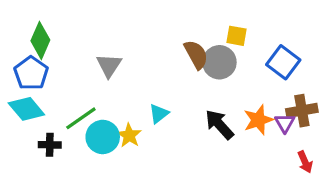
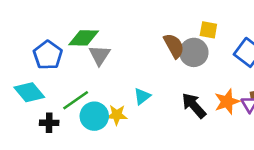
green diamond: (40, 40) -> (84, 38), moved, turned 68
blue pentagon: (31, 73) -> (48, 55), moved
yellow star: (129, 135) -> (117, 115), turned -30

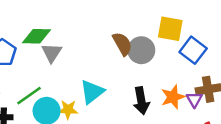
yellow square: (208, 30) -> (170, 29), moved, size x1.5
cyan triangle: (142, 96) -> (92, 92), size x1.5
black arrow: (194, 106) -> (141, 101), turned -148

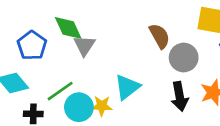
green diamond: (36, 36) -> (68, 28), turned 64
gray circle: (141, 50) -> (184, 58), moved

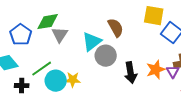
green diamond: (68, 28) -> (48, 22), turned -75
gray circle: (184, 58) -> (106, 56), moved
cyan triangle: (127, 87) -> (92, 42), moved

